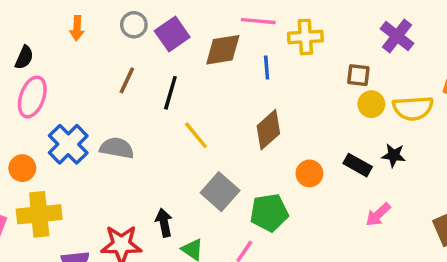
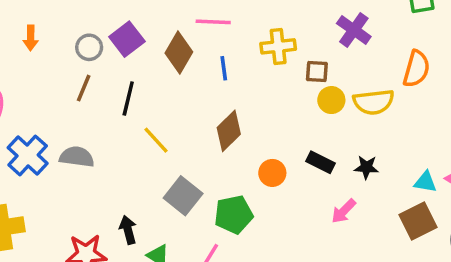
gray circle: (134, 25) -> (89, 47), moved
yellow cross: (305, 37) -> (278, 46), moved
brown diamond: (223, 50) -> (179, 53), turned -48
black star: (394, 155) -> (366, 167), moved

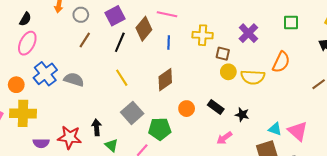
gray circle: (89, 47) -> (81, 15), moved
black line: (128, 99) -> (120, 42), moved

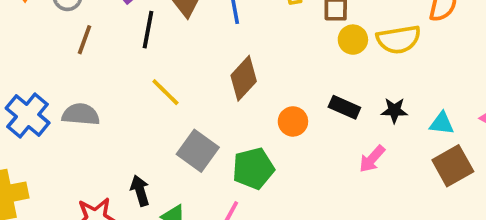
cyan triangle: (275, 129) -> (442, 123), moved

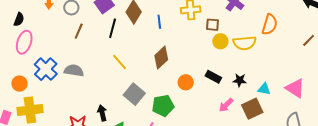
brown square: (453, 166) -> (252, 109), moved

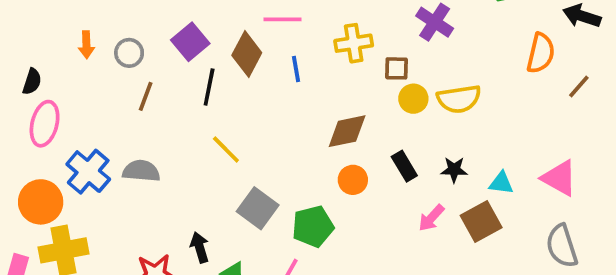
orange semicircle: (270, 24) -> (541, 53), moved
brown diamond: (161, 58) -> (347, 131), moved, turned 35
black rectangle: (213, 77) -> (404, 166), turned 35
orange circle: (19, 84) -> (41, 202), size x1.5

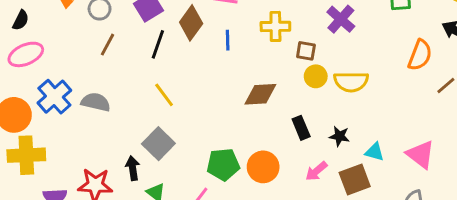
pink ellipse: (45, 124) -> (26, 54), turned 44
orange circle: (353, 180) -> (263, 167), moved, size x1.4
gray square: (258, 208) -> (158, 144), moved

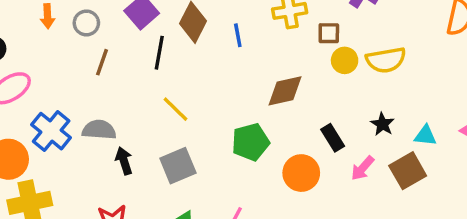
black rectangle: (301, 128) -> (333, 138), moved
black star: (339, 136) -> (382, 124), turned 30
gray square: (158, 144) -> (178, 166), turned 32
green pentagon: (223, 164) -> (251, 142), moved
black arrow: (133, 168) -> (124, 161), moved

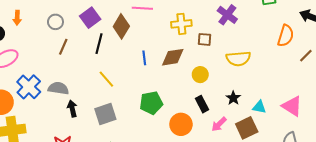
orange arrow: (48, 16) -> (17, 18), moved
blue line: (238, 35) -> (144, 58), moved
yellow circle: (345, 60) -> (200, 75), moved
brown diamond: (285, 91) -> (173, 57), moved

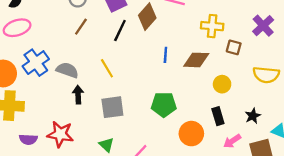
yellow line: (106, 79) -> (107, 68), moved

